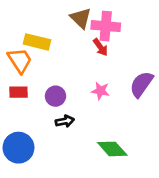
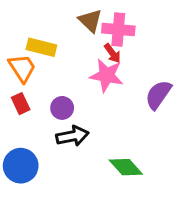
pink star: (100, 91) -> (107, 75), moved, size x1.6
red rectangle: (18, 92) -> (21, 104), turned 66
black arrow: (65, 121) -> (72, 136), size x1.5

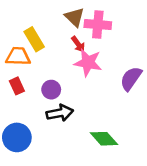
yellow rectangle: (41, 47) -> (34, 39), turned 45
red arrow: (112, 53) -> (78, 44), moved
orange trapezoid: (22, 68) -> (18, 56), turned -55

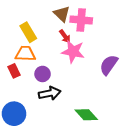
orange trapezoid: (18, 56) -> (25, 54), moved

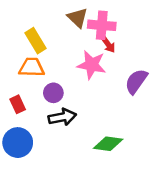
red arrow: (65, 36) -> (108, 44), moved
red rectangle: (14, 71) -> (18, 104), moved
green diamond: (86, 115) -> (108, 144), turned -40

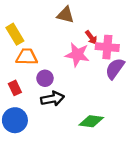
brown triangle: (78, 18) -> (65, 15), turned -30
pink cross: (102, 25) -> (107, 47), moved
yellow rectangle: (36, 41) -> (15, 34), moved

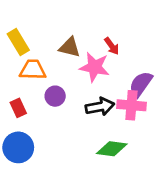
brown triangle: (65, 15) -> (70, 47), moved
pink cross: (107, 47) -> (131, 105), moved
black arrow: (53, 99) -> (100, 107), moved

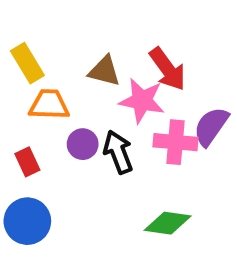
red arrow: (112, 46) -> (168, 69), size x1.6
pink cross: (131, 105) -> (175, 142), moved
black arrow: (100, 107) -> (118, 152), moved, turned -100

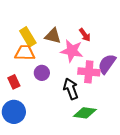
yellow rectangle: (27, 63) -> (28, 37), moved
red arrow: (168, 69) -> (85, 35), size x0.6
black arrow: (118, 152) -> (71, 89), moved

